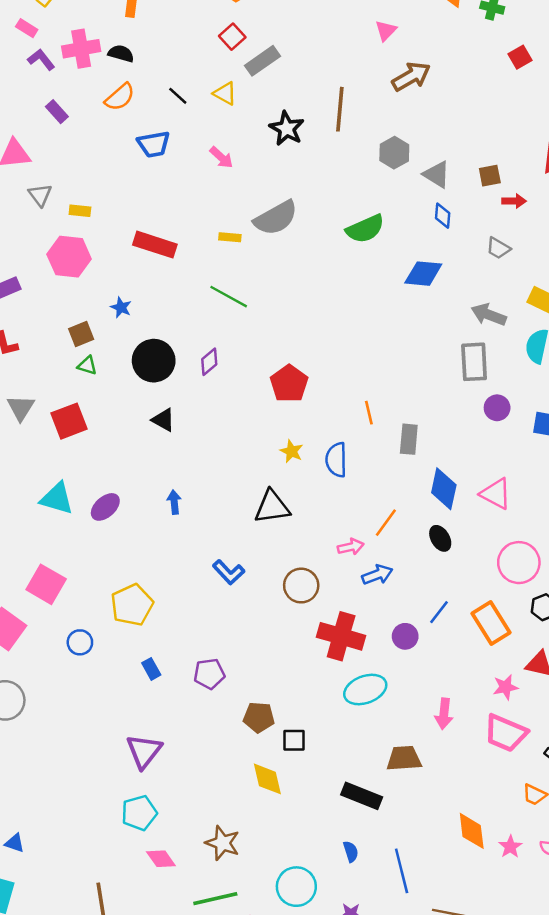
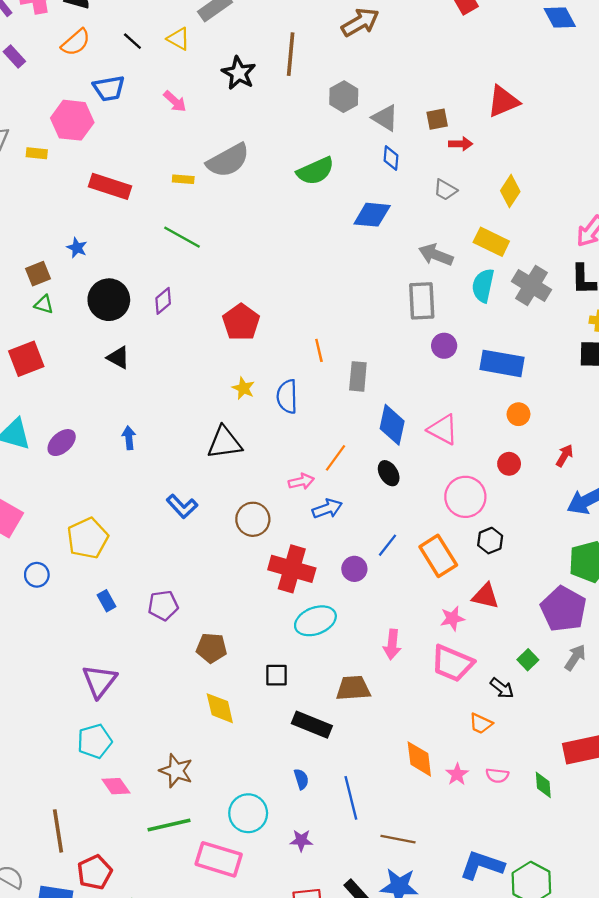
pink hexagon: (69, 257) -> (72, 120), moved
black square: (294, 740) -> (276, 675), moved

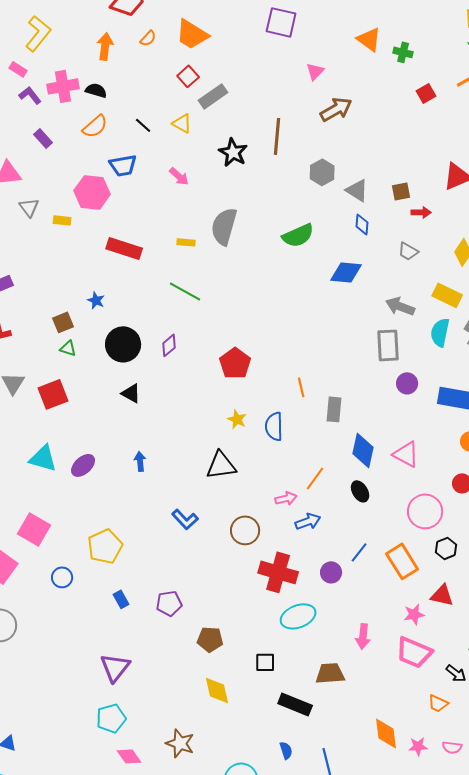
gray semicircle: (228, 160) -> (224, 226), turned 135
pink star: (457, 774) -> (418, 746), turned 30

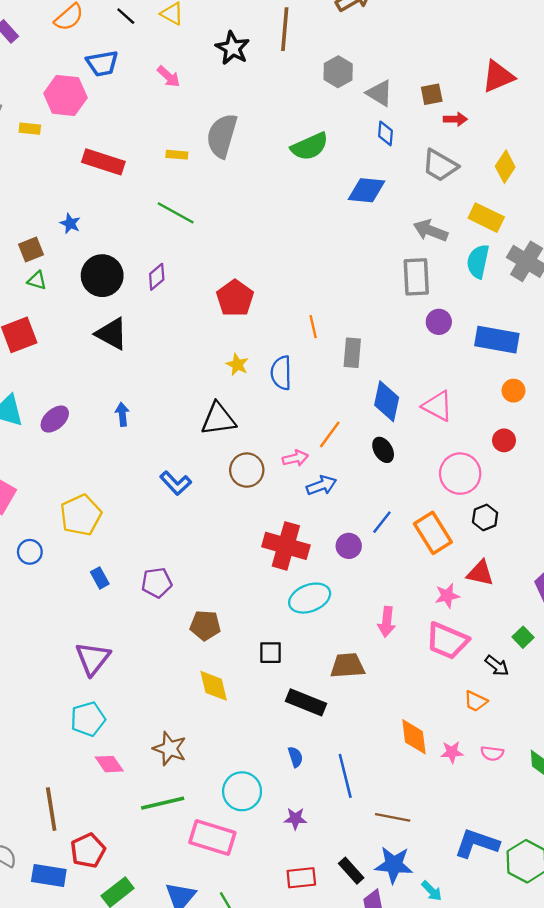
gray trapezoid: (408, 251) -> (440, 165), size x1.5
black triangle: (131, 393) -> (112, 334), size x1.4
brown circle: (245, 530) -> (247, 470), moved

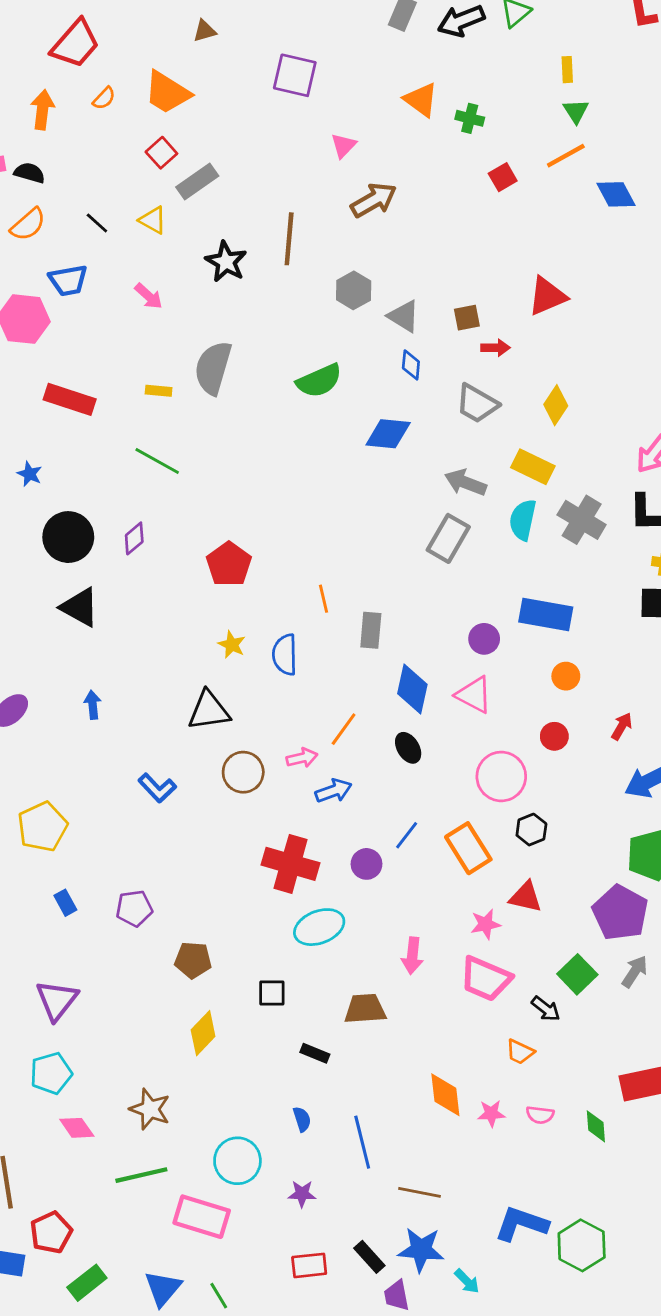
gray rectangle: (416, 277) -> (448, 538), turned 33
purple circle: (439, 322) -> (484, 639), moved
green square: (523, 637) -> (577, 974), size x1.5
yellow diamond: (214, 686) -> (203, 1033), turned 57
black rectangle: (306, 702) -> (315, 1053), size x0.6

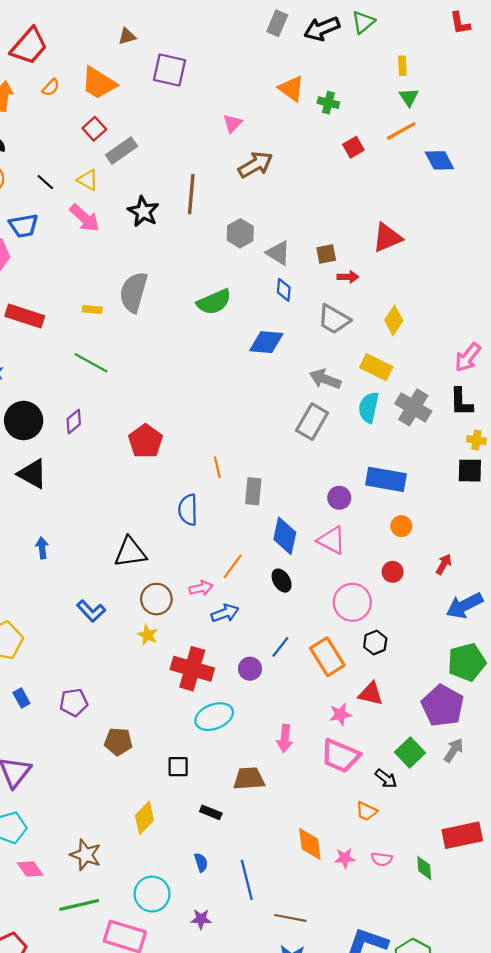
purple square: (295, 75) -> (169, 70), moved
pink arrow: (149, 296) -> (85, 218), moved, size x1.4
yellow star: (232, 645) -> (148, 635), moved
yellow diamond: (203, 1033) -> (144, 818), moved

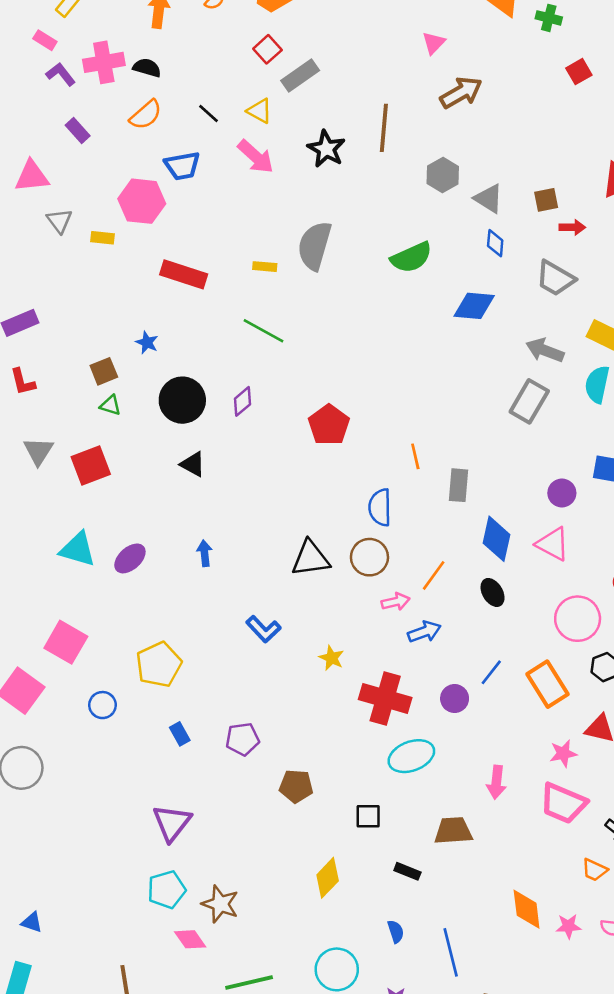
black triangle: (32, 474) -> (193, 464), size x0.7
brown circle: (156, 599) -> (369, 557), moved
brown star: (86, 855) -> (220, 904), moved

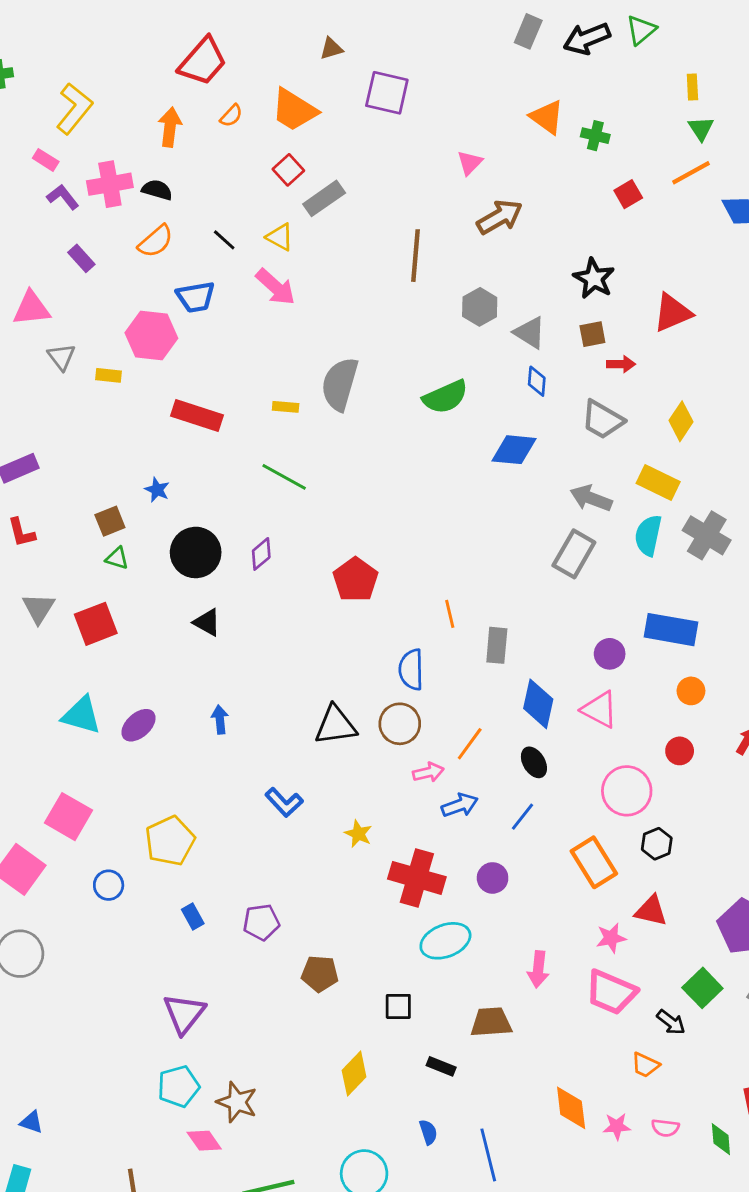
black star: (326, 149) -> (594, 278), moved
blue line: (491, 672) -> (523, 817), moved

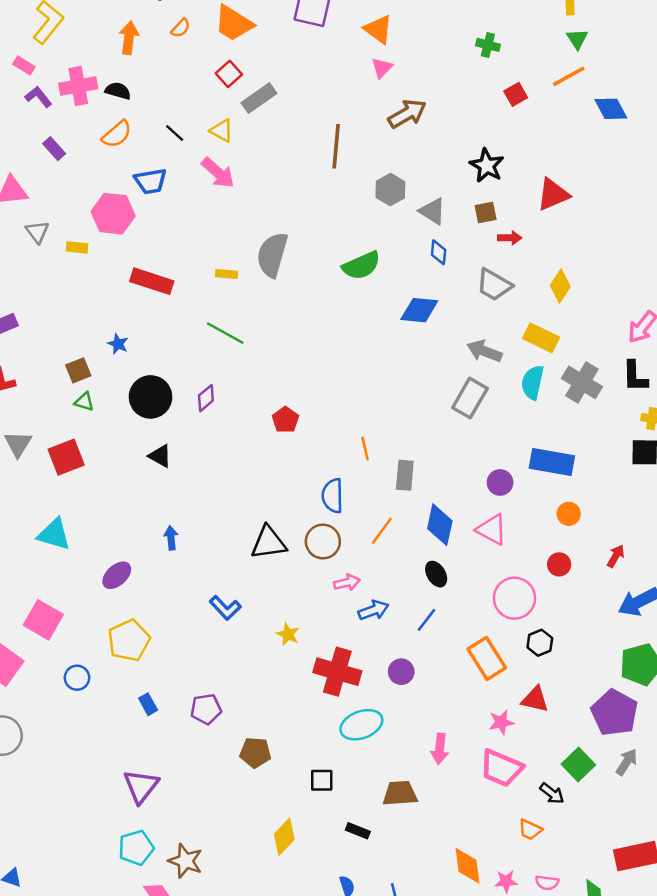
orange triangle: (547, 117) -> (378, 29), moved
red pentagon: (355, 580) -> (285, 420), size x0.7
purple ellipse: (139, 725) -> (117, 575), moved
orange line: (470, 744) -> (382, 531), moved

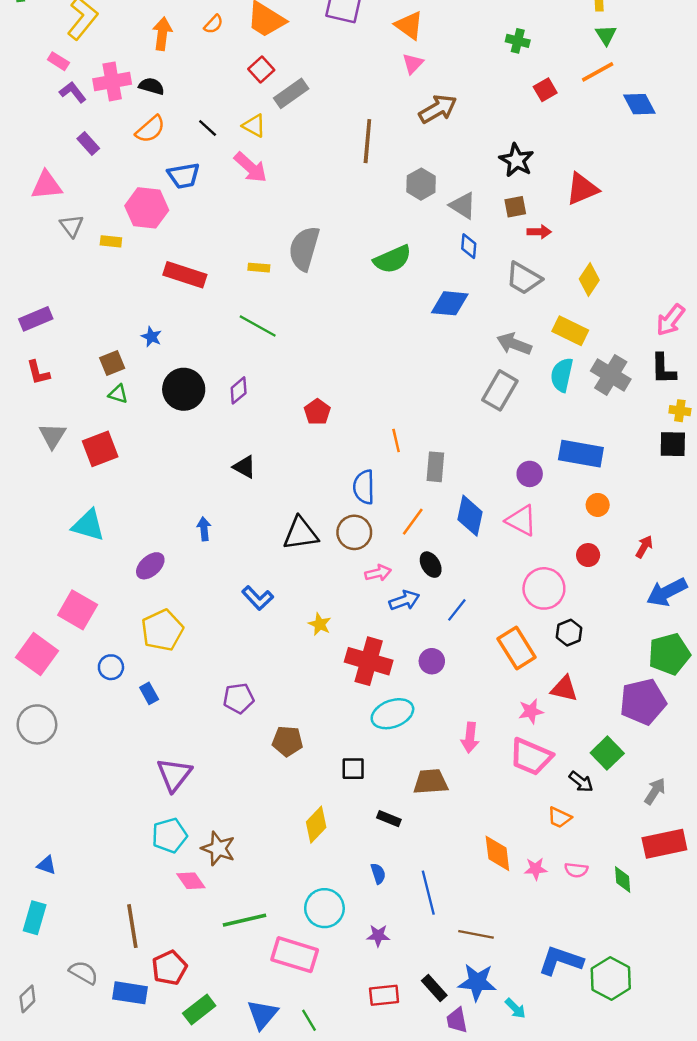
black triangle: (160, 456) -> (245, 467), moved
black ellipse: (436, 574) -> (431, 565), moved
blue rectangle: (148, 704) -> (149, 693), moved
purple pentagon: (615, 713) -> (643, 702), turned 30
gray arrow: (627, 762) -> (655, 791), moved

